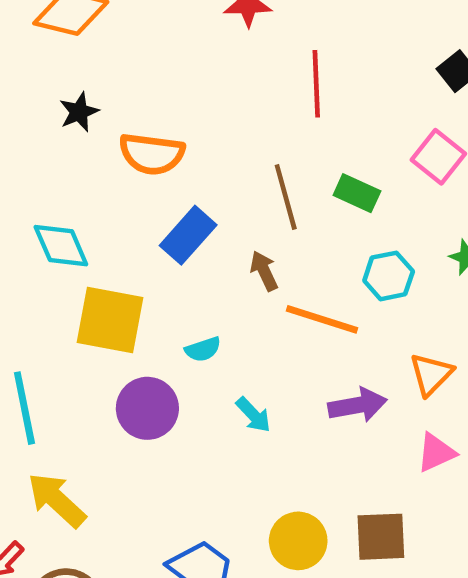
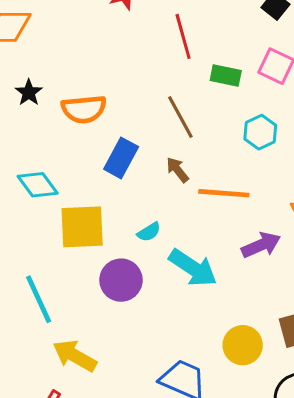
green rectangle: (357, 193) -> (226, 75), moved
cyan hexagon: (389, 276) -> (260, 132), moved
cyan arrow: (253, 415) -> (193, 268), size x1.8

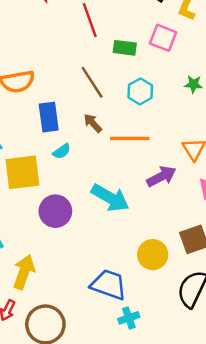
cyan hexagon: (260, 132) -> (140, 91), moved
blue rectangle: (121, 158) -> (49, 117), turned -32
cyan semicircle: (149, 232) -> (62, 151), moved
yellow arrow: (75, 356) -> (24, 272), turned 84

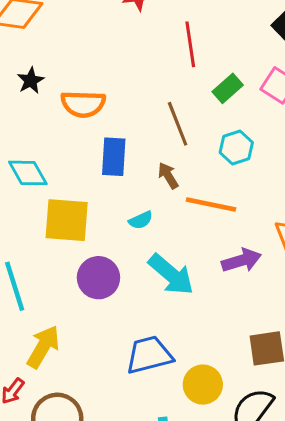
green rectangle: (125, 48) -> (228, 88), turned -60
cyan semicircle: (62, 151) -> (141, 220), moved
yellow circle: (153, 255) -> (203, 385), moved
blue trapezoid: (109, 285) -> (149, 355), moved, turned -45

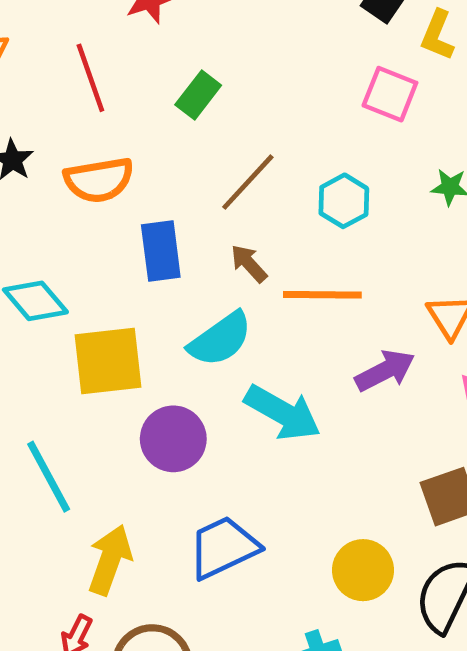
red line: (190, 44) -> (90, 78), moved
green rectangle: (228, 88) -> (198, 95), moved
brown line: (178, 124) -> (248, 182), turned 75
cyan semicircle: (141, 220) -> (220, 339), size x1.8
blue trapezoid: (149, 355) -> (223, 547), moved

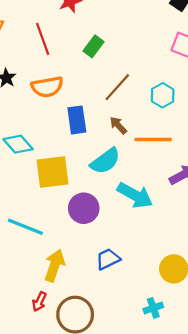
cyan line: (49, 477) -> (25, 227), turned -39
blue trapezoid: (223, 547) -> (108, 259), size x0.7

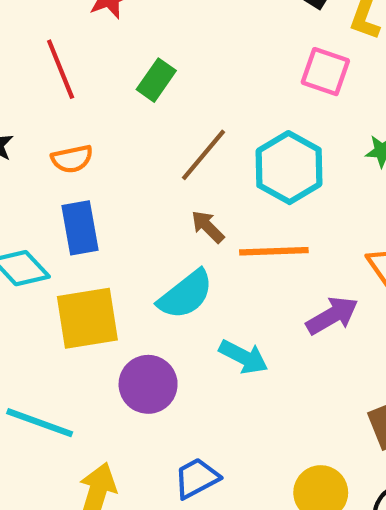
orange semicircle: (47, 87) -> (72, 159), size x0.7
cyan hexagon: (163, 95) -> (289, 168), size x1.5
blue rectangle: (77, 120) -> (80, 228), moved
cyan arrow: (135, 195) -> (243, 357), size x0.7

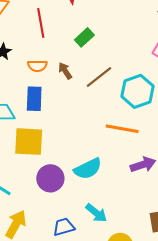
brown arrow: (208, 227) -> (65, 71), moved
cyan semicircle: (186, 295) -> (88, 169), moved
cyan arrow: (243, 357) -> (96, 213), moved

